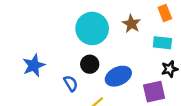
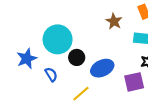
cyan circle: (92, 28) -> (58, 39), moved
blue semicircle: (71, 83) -> (51, 74), moved

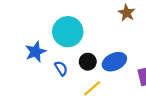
black circle: (77, 57) -> (88, 62), moved

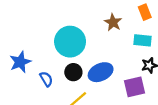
cyan circle: (68, 32) -> (70, 42), moved

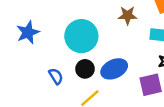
brown star: (113, 22) -> (128, 15), turned -30
blue star: (20, 62) -> (28, 32), moved

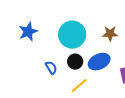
brown star: (128, 15) -> (110, 34), moved

